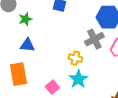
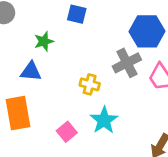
green star: (25, 19) -> (44, 41), moved
yellow cross: (75, 58) -> (90, 84), moved

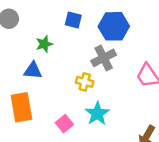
blue hexagon: (147, 31) -> (114, 26), moved
gray cross: (127, 63) -> (104, 58), moved

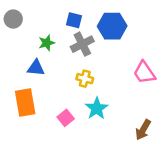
gray cross: (104, 58) -> (82, 44), moved

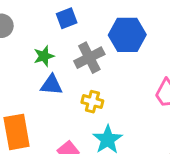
blue square: (74, 20) -> (67, 18), moved, turned -35
blue triangle: (36, 68) -> (51, 85), moved

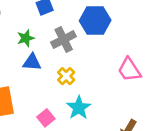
yellow cross: (92, 102) -> (66, 76), turned 30

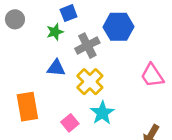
green star: (26, 38) -> (55, 32), moved
yellow cross: (66, 76) -> (90, 82), size x1.5

